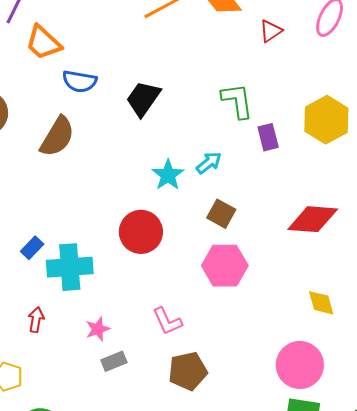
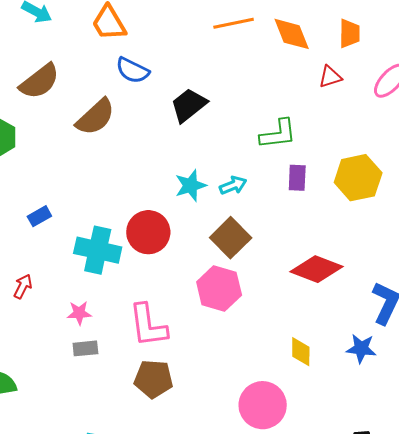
green L-shape: (237, 101) -> (278, 134), turned 75
brown square: (221, 214) -> (231, 238), size x1.4
cyan cross: (70, 267) -> (98, 250), moved
pink L-shape: (167, 321) -> (148, 325), size x1.5

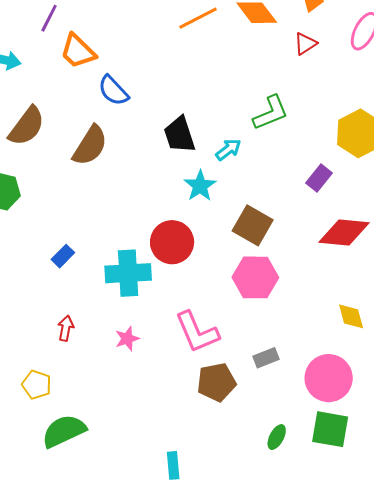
blue semicircle: (133, 70) -> (113, 91), turned 36
black trapezoid: (189, 105) -> (179, 135), moved, turned -54
purple rectangle: (297, 178) -> (319, 178), moved, turned 52
cyan arrow: (233, 185) -> (228, 150), moved
gray rectangle: (85, 348) -> (266, 358), moved

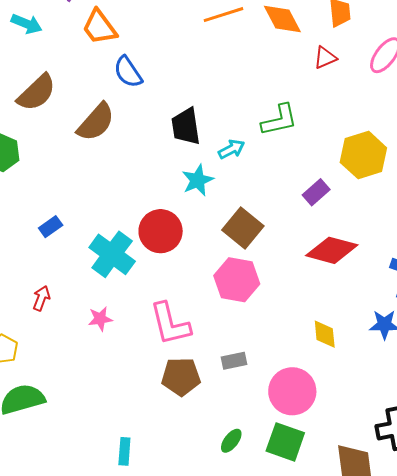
cyan cross: (128, 273) -> (112, 254), turned 30

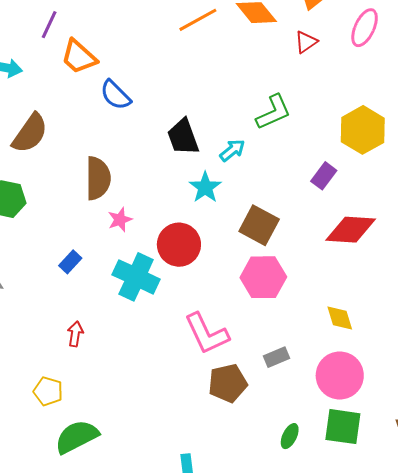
brown semicircle: (96, 122) -> (98, 178), moved, turned -30
pink star: (100, 319) -> (120, 220), moved
yellow diamond: (325, 334) -> (340, 318), moved

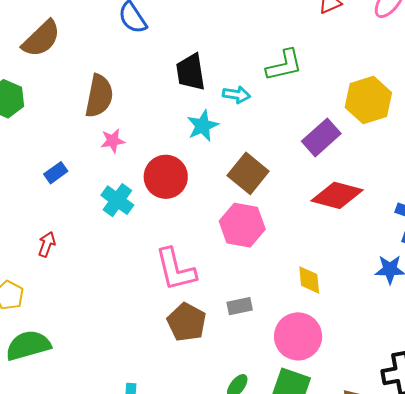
cyan arrow: (232, 150) -> (236, 95), turned 36
purple rectangle: (324, 176) -> (321, 137), size x1.4
cyan cross: (136, 277) -> (117, 200), size x0.7
brown pentagon: (228, 383) -> (187, 322), turned 30

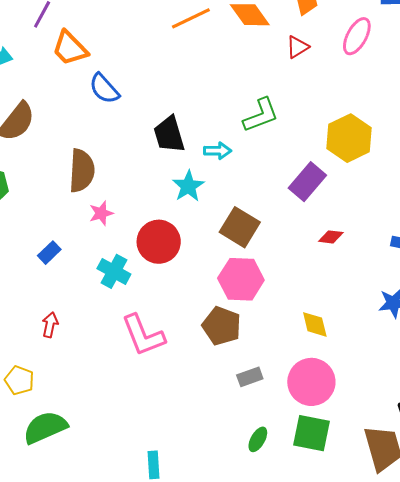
red diamond: (337, 195) -> (331, 237), size x0.5
pink L-shape: (176, 269) -> (143, 335), moved
gray rectangle: (240, 306) -> (250, 377), moved
brown pentagon: (187, 322) -> (222, 326), moved

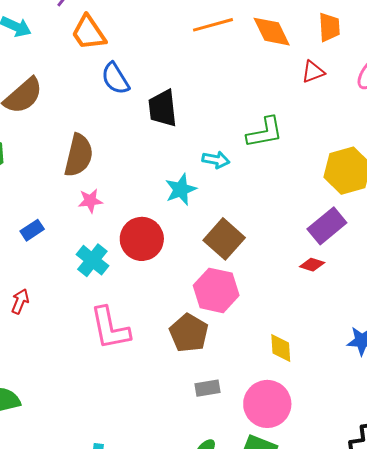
black trapezoid: (169, 135) -> (163, 108), moved
purple rectangle: (307, 182) -> (327, 226), moved

